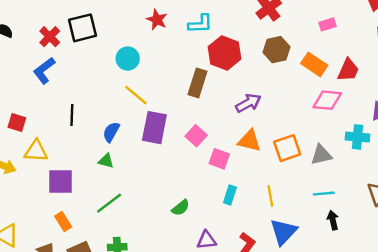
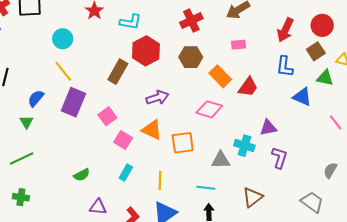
pink diamond: (327, 100) -> (209, 109), moved
gray triangle: (321, 155) -> (221, 160), moved
green triangle: (106, 161) -> (26, 122), turned 32

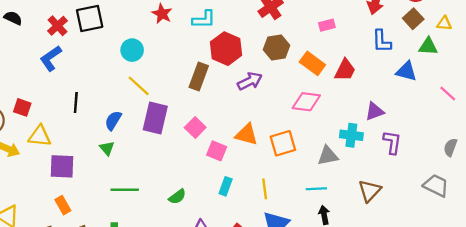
purple arrow: (157, 98) -> (250, 81), moved
green line: (22, 158) -> (125, 190), moved, turned 35

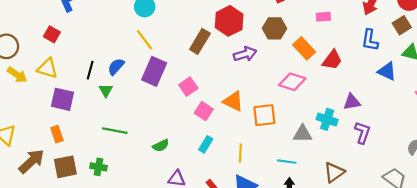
black line: (76, 102) -> (90, 70), moved
red square: (22, 107) -> (52, 34), moved

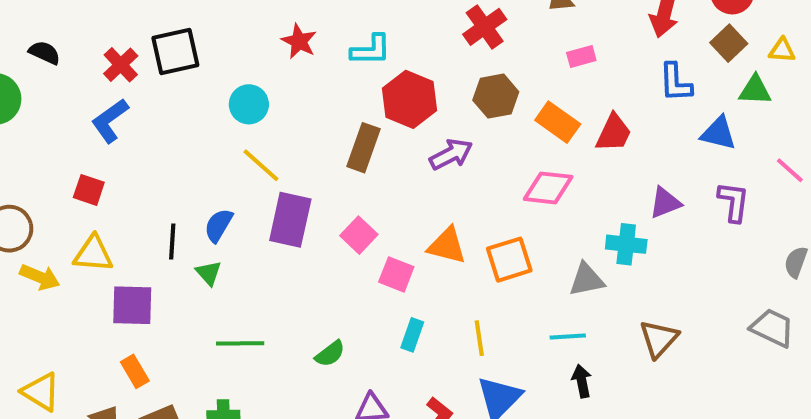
purple L-shape: (362, 133) -> (734, 202), moved

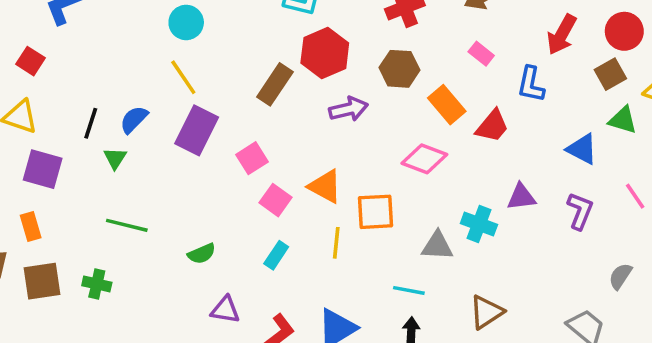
pink rectangle: (581, 57) -> (481, 54), turned 40
blue L-shape: (675, 82) -> (531, 84), moved
yellow line: (479, 338) -> (336, 243), moved

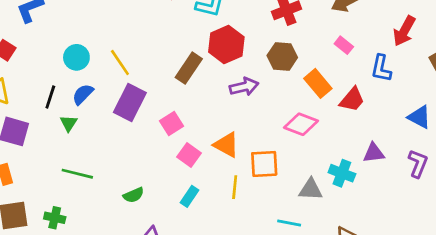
cyan circle: (186, 22) -> (76, 57), moved

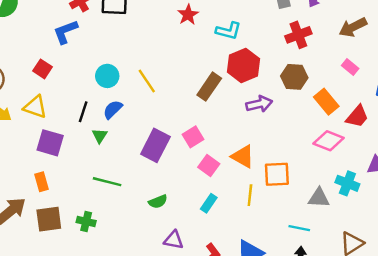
purple rectangle: (130, 102) -> (155, 145), moved
pink diamond: (301, 124) -> (329, 141), moved

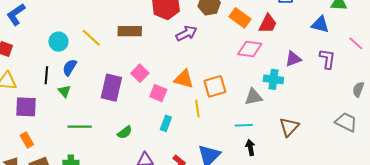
brown rectangle: (209, 87) -> (130, 31), moved, turned 70

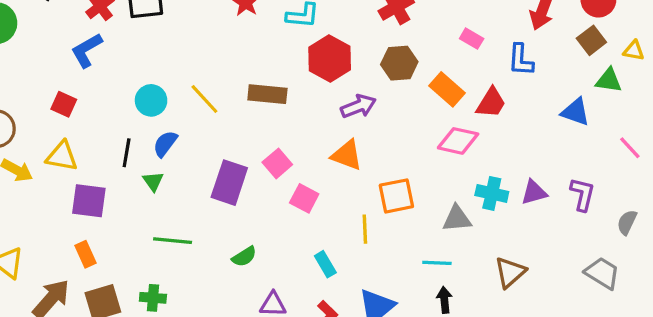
purple triangle: (293, 59) -> (534, 192), moved
purple L-shape: (327, 59) -> (582, 194), moved
orange triangle: (184, 79) -> (347, 155), moved
cyan rectangle: (166, 123) -> (325, 264), moved, turned -56

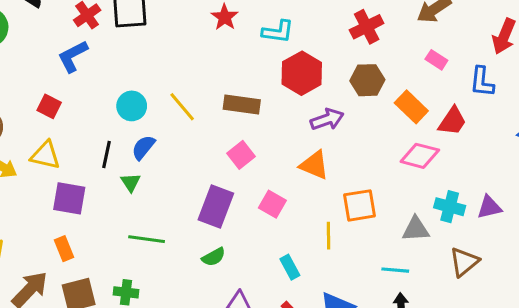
pink square: (277, 163) -> (241, 155), moved
purple rectangle: (229, 183) -> (216, 206), moved
brown triangle: (510, 272) -> (464, 262), moved

